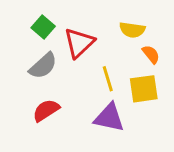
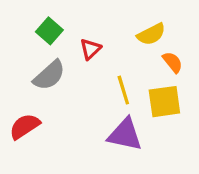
yellow semicircle: (132, 30) -> (151, 34), turned -35
red triangle: (79, 43) -> (90, 49), size x0.6
red semicircle: (46, 110) -> (25, 126), moved

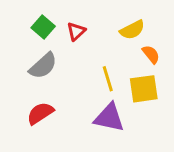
red triangle: (90, 49) -> (76, 31), moved
red semicircle: (25, 126) -> (40, 113), moved

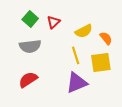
yellow semicircle: (132, 30) -> (84, 31), moved
gray semicircle: (43, 66) -> (30, 46), turned 35
purple triangle: (109, 118) -> (77, 83), turned -35

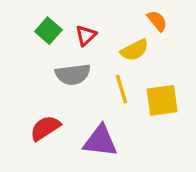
orange semicircle: (106, 38) -> (157, 21), moved
gray semicircle: (30, 46) -> (73, 74), moved
purple triangle: (77, 83) -> (100, 141), moved, turned 30

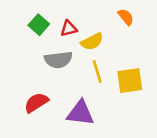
red triangle: (86, 36) -> (69, 29), turned 30
yellow semicircle: (134, 50) -> (92, 42), moved

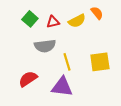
yellow semicircle: (92, 42) -> (77, 21), moved
yellow line: (97, 71) -> (67, 62), moved

